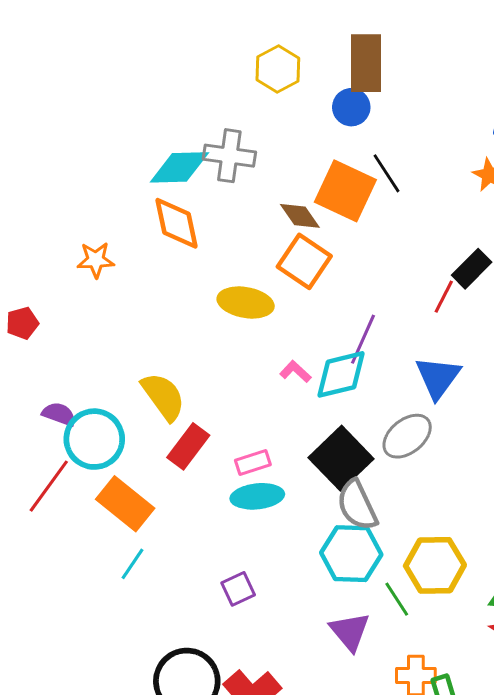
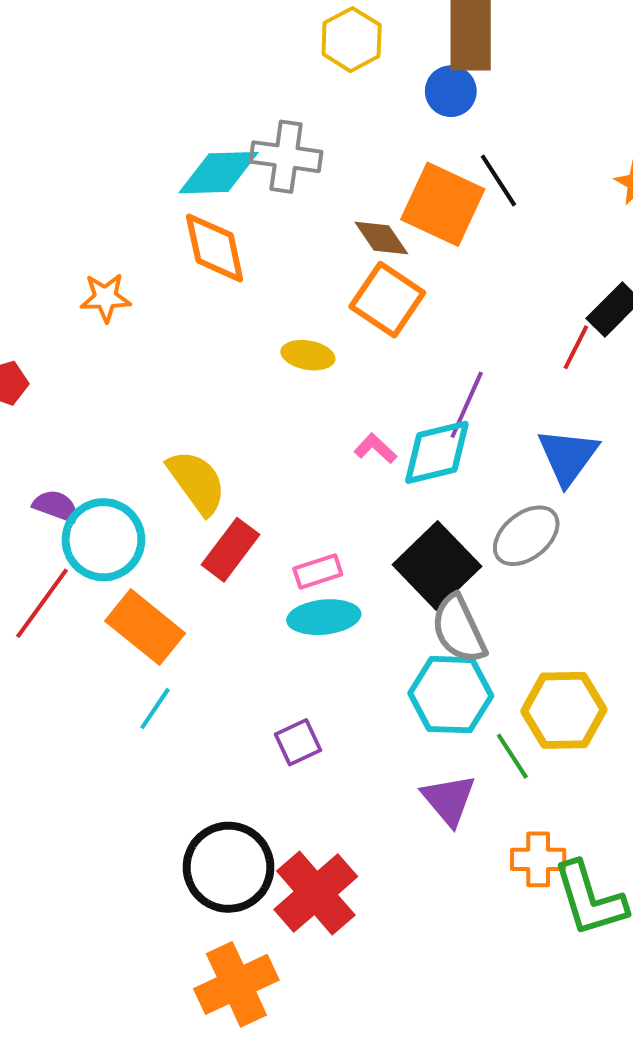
yellow ellipse: (246, 303) -> (308, 355), size x0.7

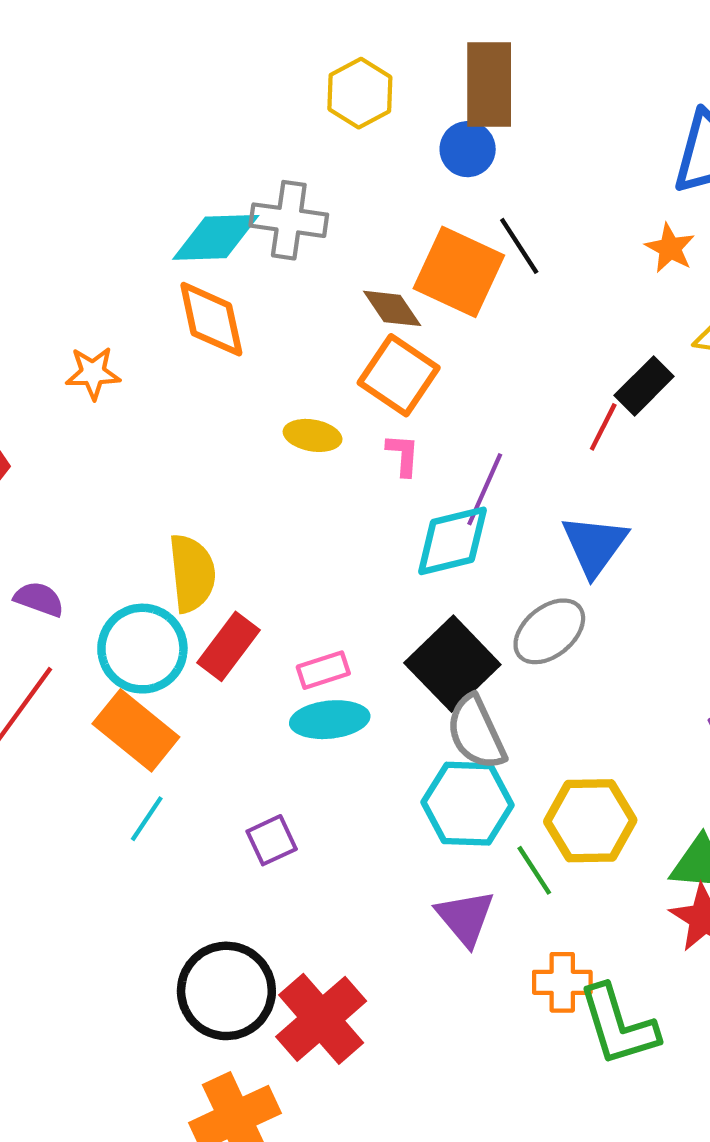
pink L-shape: (375, 448) -> (403, 455), moved, turned 51
yellow semicircle: (197, 482) -> (192, 573), turned 30
cyan circle: (103, 540) -> (142, 649), moved
purple square: (298, 742) -> (272, 840), moved

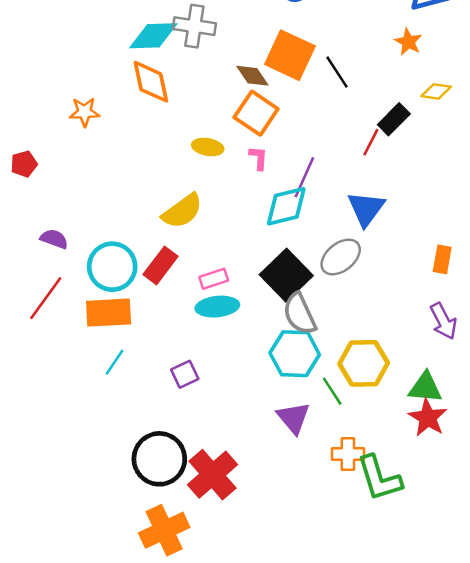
black line: (519, 246) -> (337, 72), moved
yellow semicircle: (192, 573) -> (182, 211), moved, turned 60
orange rectangle: (136, 730) -> (109, 313), turned -42

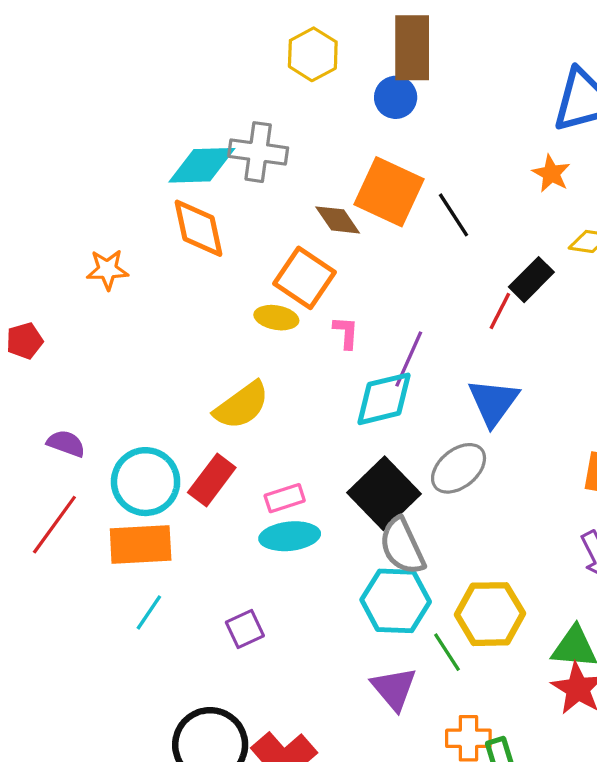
orange square: (256, 113) -> (305, 278), moved

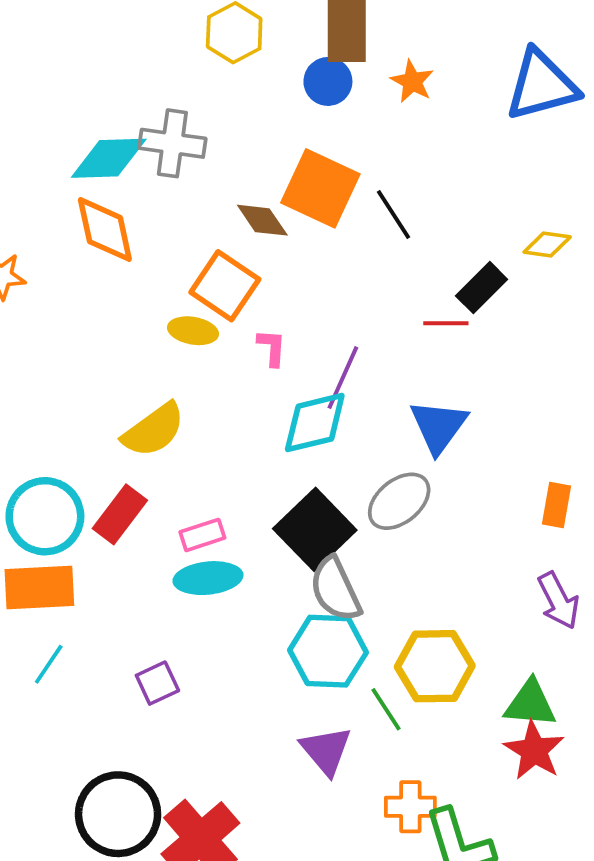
orange star: (551, 174) -> (412, 81), moved
red line: (500, 311) -> (446, 323), turned 63

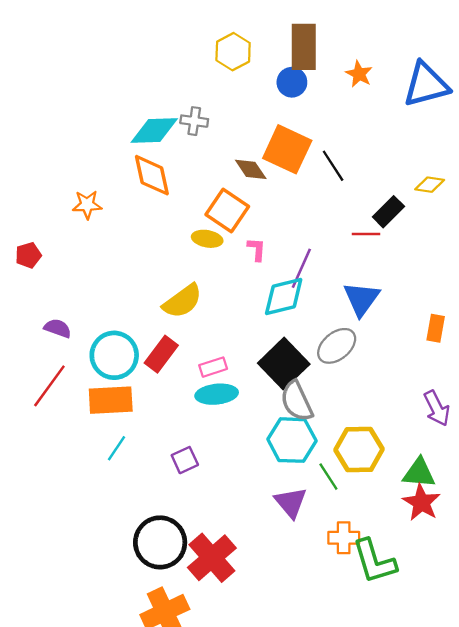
orange star: (412, 81) -> (359, 74), moved
gray cross: (172, 143) -> (194, 121), size x0.7
orange rectangle: (557, 505) -> (436, 328), moved

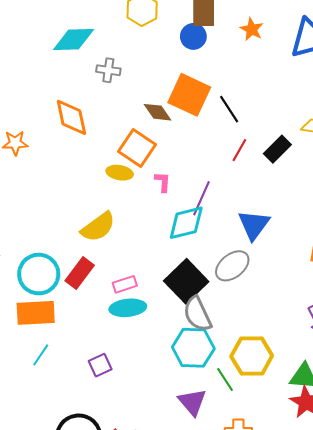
cyan diamond: (154, 130) -> (74, 40), moved
red line: (366, 234) -> (239, 150), moved, turned -60

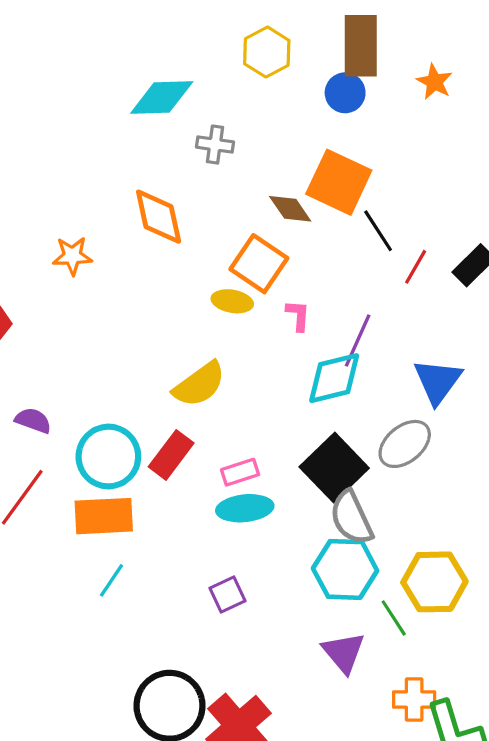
black line: (229, 109) -> (378, 231), moved
purple square: (100, 365) -> (228, 594), moved

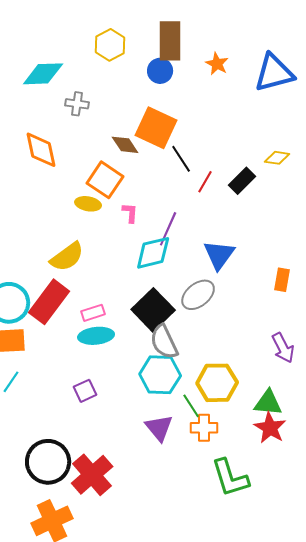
red rectangle: (171, 455) -> (49, 302), size x1.4
orange cross: (414, 699) -> (204, 428), moved

